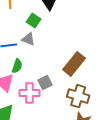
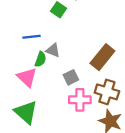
gray triangle: (28, 39) -> (53, 50), moved
pink cross: (29, 93) -> (80, 100), moved

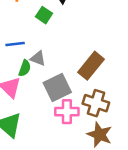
gray square: (71, 77) -> (57, 87), size x1.6

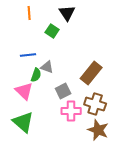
gray square: (57, 87) -> (63, 91), size x0.7

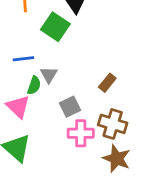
green square: (52, 31) -> (55, 27), size x1.5
gray triangle: (47, 67) -> (49, 75), turned 40
brown rectangle: (91, 73) -> (107, 83), size x0.6

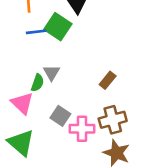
blue line: (23, 59) -> (36, 32), moved
gray square: (70, 107) -> (60, 116), moved, turned -30
brown cross: (113, 124) -> (113, 120), turned -32

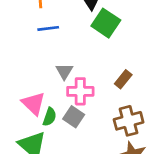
green square: (58, 27) -> (106, 23), moved
green semicircle: (37, 83) -> (50, 117), moved
pink cross: (82, 129) -> (80, 91), moved

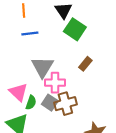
gray triangle: (64, 71) -> (42, 67), size x1.6
brown rectangle: (123, 79) -> (85, 64), moved
brown cross: (129, 121) -> (65, 104), moved

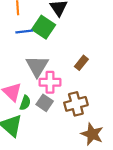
green square: (75, 29) -> (44, 27), moved
brown cross: (65, 104) -> (76, 104), moved

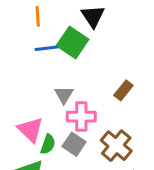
gray triangle: (37, 66) -> (64, 95), size x0.6
brown cross: (76, 104) -> (116, 146), turned -35

